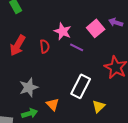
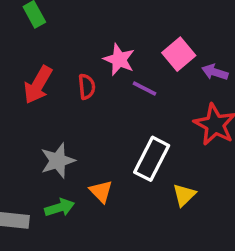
purple arrow: (116, 22) -> (215, 72), moved

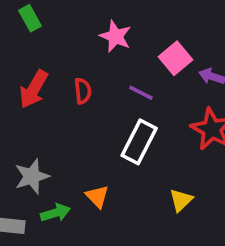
pink star: (119, 60) -> (115, 36), moved
white rectangle: (152, 159) -> (139, 142), moved
gray star: (58, 161) -> (32, 176), moved

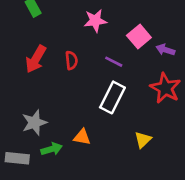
pink star: (115, 36) -> (95, 21), turned -30
orange triangle: (97, 196) -> (82, 137), turned -36

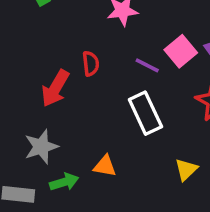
pink square: (139, 37) -> (181, 51), moved
red arrow: (36, 59) -> (55, 88), moved
white rectangle: (112, 97) -> (145, 113), turned -52

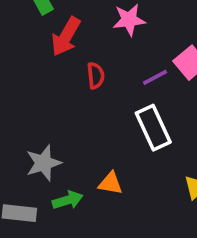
purple line: (147, 65) -> (155, 77), turned -55
red arrow: (55, 88) -> (66, 37), moved

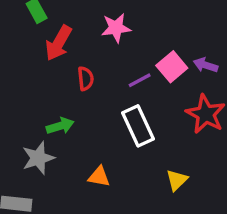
green arrow: (68, 200) -> (60, 126), moved

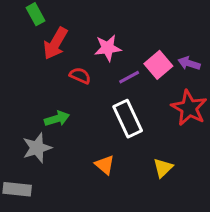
pink star: (116, 28) -> (108, 48), moved
red semicircle: (86, 79) -> (80, 76), turned -60
orange triangle: (99, 177) -> (105, 165), moved, turned 30

